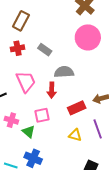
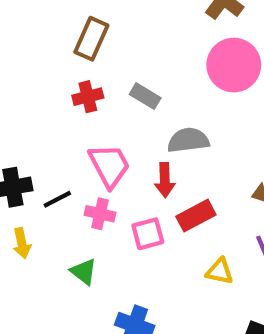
red rectangle: (77, 108) -> (196, 216), moved
pink cross: (11, 120) -> (100, 214), moved
green triangle: (29, 132) -> (84, 272), moved

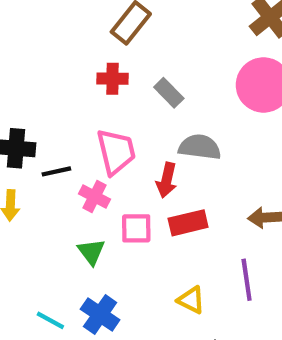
yellow triangle: (220, 271) -> (191, 300), moved
green triangle: (84, 272) -> (91, 252), moved

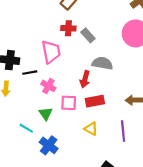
red cross: (112, 79) -> (68, 28), moved
pink trapezoid: (116, 152) -> (51, 52), moved
yellow triangle: (191, 300) -> (91, 129), moved
cyan line: (50, 320) -> (26, 128), moved

